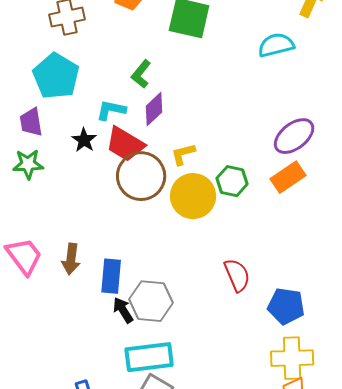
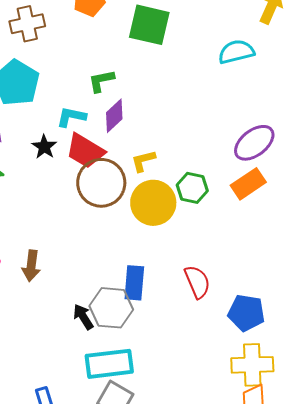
green L-shape: (141, 74) -> (101, 81), turned 40
blue rectangle: (111, 276) -> (134, 283), moved

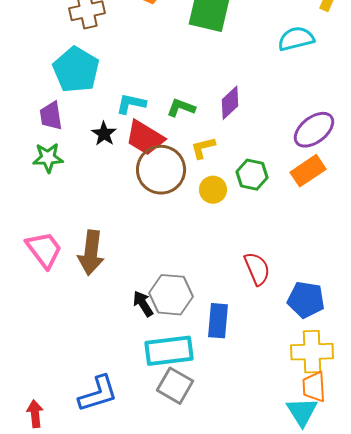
green L-shape: (101, 81) -> (181, 108), moved, turned 32
purple diamond: (114, 116) -> (230, 103), moved
yellow circle: (153, 203) -> (213, 190), size x0.6
brown arrow: (31, 266) -> (91, 253), size x1.4
blue rectangle: (134, 283) -> (218, 321), moved

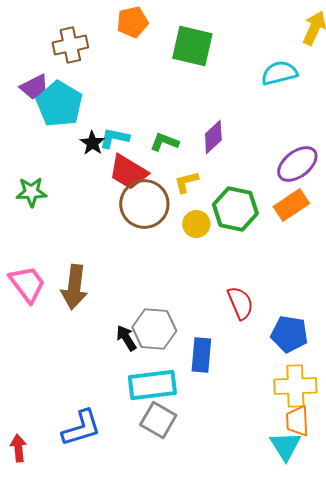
purple trapezoid: (51, 116) -> (34, 87), moved, turned -108
black star: (104, 134) -> (92, 143), moved
green hexagon: (252, 175) -> (235, 209), size x1.4

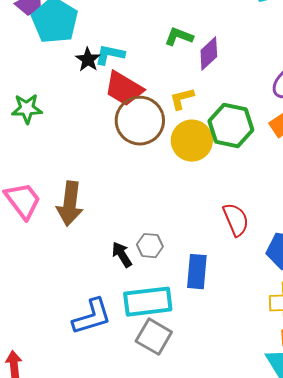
green L-shape: (164, 142) -> (179, 37), moved
yellow circle: (196, 224) -> (192, 141), size x1.5
gray hexagon: (154, 329) -> (150, 246), size x0.6
blue L-shape: (81, 428) -> (92, 317), moved

